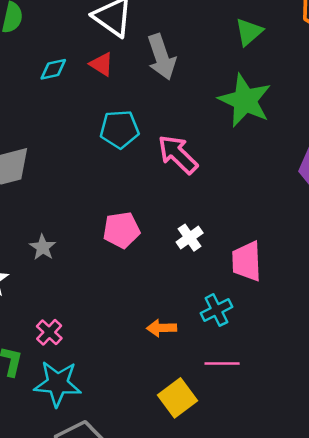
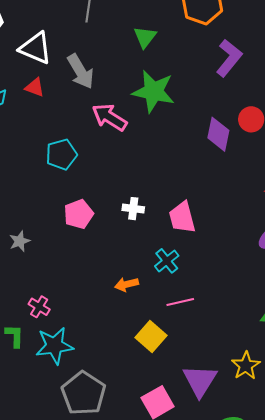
cyan pentagon: (119, 129) -> (61, 154), moved
pink arrow: (178, 154) -> (110, 117), moved
white cross: (190, 238) -> (133, 209), turned -35
gray star: (43, 247) -> (20, 241), turned 30

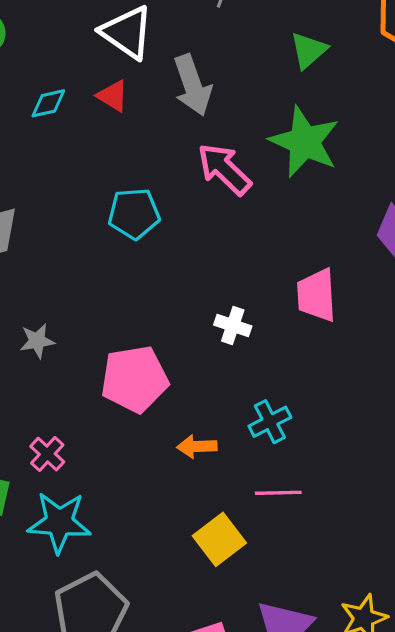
pink pentagon: (79, 214) -> (135, 379), moved, size x1.4
pink trapezoid: (182, 217) -> (316, 295), moved

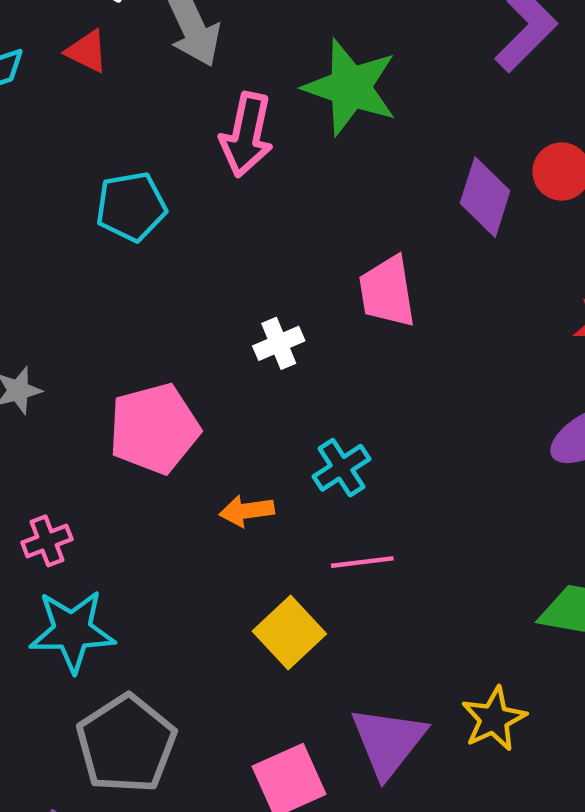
pink arrow: (224, 169) -> (247, 135), turned -116
white cross: (233, 325) -> (279, 343), turned -36
pink cross: (47, 454) -> (47, 541), turned 32

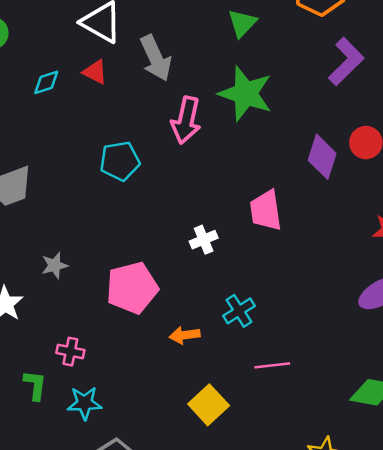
pink cross: (47, 541) -> (70, 352), turned 32
pink line: (362, 562) -> (272, 365), moved
cyan star: (72, 631) -> (85, 403), size x0.7

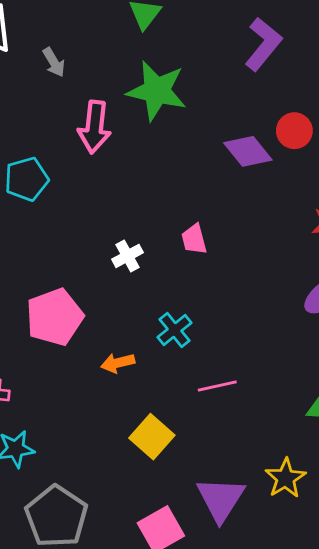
gray arrow: (156, 58) -> (54, 62), size x0.6
purple diamond: (322, 157) -> (248, 151), turned -51
pink trapezoid: (266, 210) -> (194, 239), moved, size x0.7

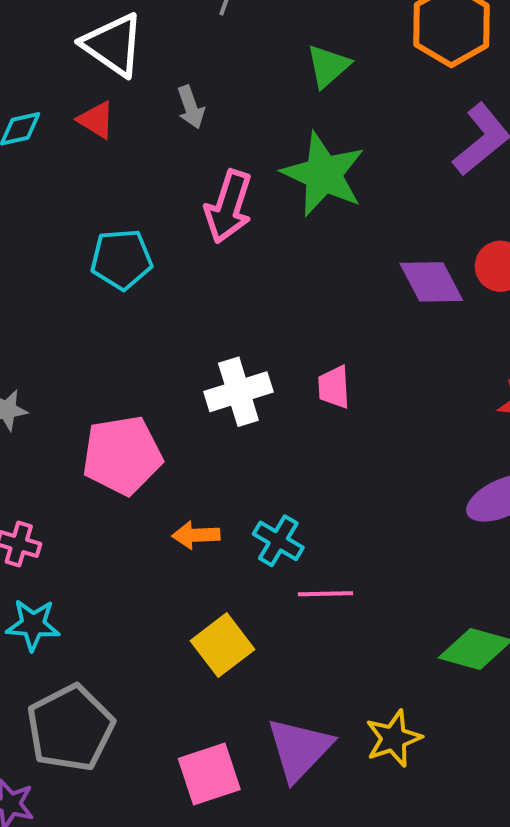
white cross: (127, 256) -> (238, 392), size x1.5
cyan cross: (174, 330) -> (278, 541), moved, turned -32

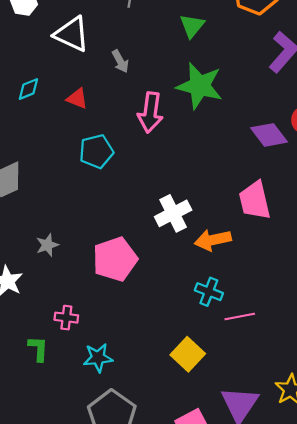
red triangle: (96, 120) -> (77, 99), moved
pink trapezoid: (334, 387) -> (255, 200), moved, size x1.6
orange arrow: (196, 535) -> (213, 240), moved, size x1.4
cyan star: (33, 625) -> (98, 358), moved

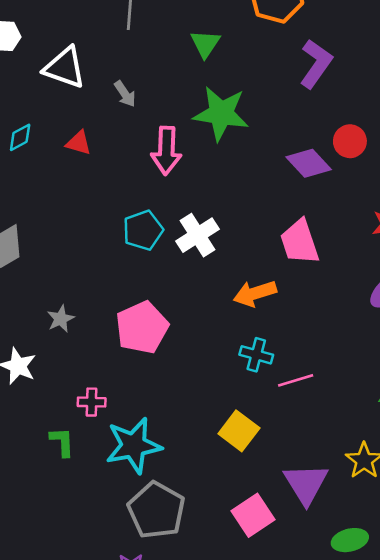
cyan pentagon: (96, 151) -> (143, 230), moved
white cross: (173, 213) -> (197, 235), moved
cyan star: (98, 358) -> (134, 446), size x1.6

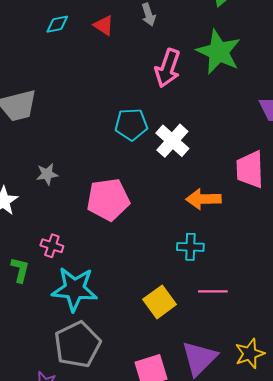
red triangle: (79, 143) -> (104, 25), moved
white cross: (197, 235) -> (172, 141), turned -32
cyan cross: (256, 355) -> (190, 247), turned -30
pink line: (296, 380) -> (213, 291), moved

